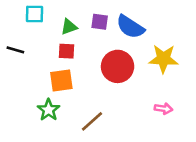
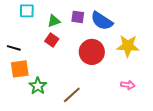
black line: (15, 50) -> (14, 48), moved
red square: (66, 51) -> (52, 40), turned 32
orange square: (61, 80) -> (20, 69), moved

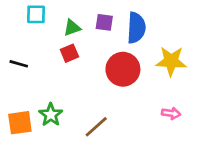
blue semicircle: (102, 21) -> (136, 28), turned -120
red square: (52, 40) -> (69, 53), turned 32
orange square: (20, 69) -> (20, 123), moved

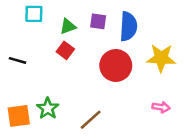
red square: (69, 53) -> (65, 50), turned -30

